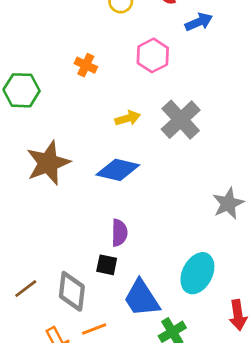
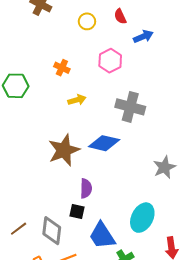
yellow arrow: (128, 118) -> (77, 100), moved
gray cross: (181, 120) -> (130, 107), turned -32
brown star: (48, 163) -> (64, 150), moved
blue diamond: (118, 170) -> (104, 143), moved

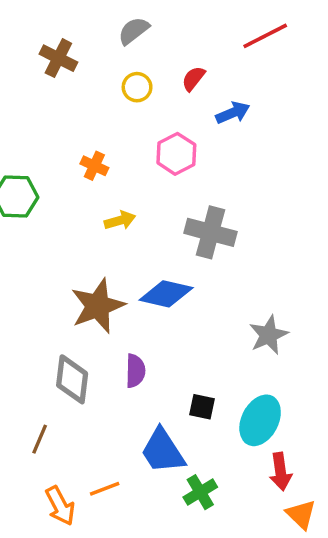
red semicircle: (120, 16) -> (193, 79), turned 63
black square: (77, 212) -> (202, 407), moved
cyan ellipse: (142, 218) -> (260, 420), moved
brown line: (19, 229) -> (40, 439), moved, turned -30
gray diamond: (52, 231) -> (72, 379), moved

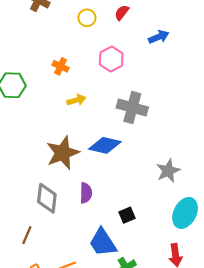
blue arrow: (233, 113) -> (159, 37), moved
black square: (202, 407) -> (127, 215), turned -35
cyan ellipse: (260, 420) -> (185, 213), moved

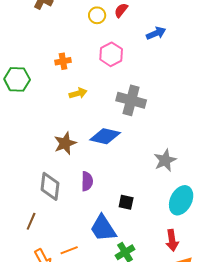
yellow circle: (87, 18) -> (97, 15), moved
orange cross: (61, 66) -> (63, 61), turned -35
brown star: (63, 153) -> (65, 143), size x0.7
black square: (127, 215) -> (126, 202), turned 35

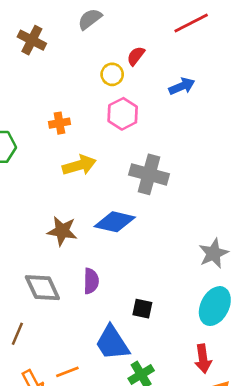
yellow circle: (97, 15) -> (112, 74), moved
yellow arrow: (78, 93) -> (79, 165), size x1.4
brown star: (65, 143) -> (62, 231), turned 30
gray star: (165, 160) -> (213, 253), moved
gray diamond: (50, 186) -> (42, 288), turned -32

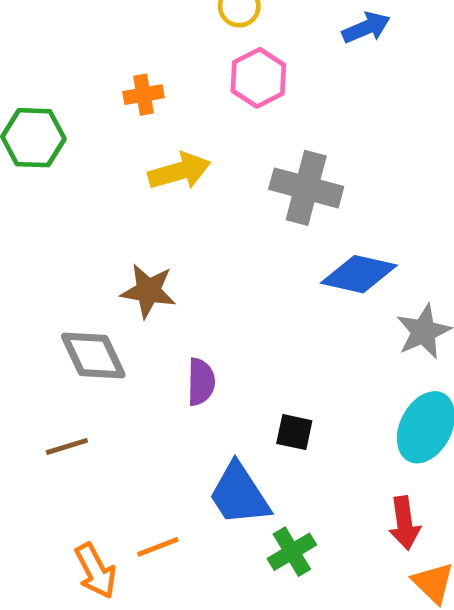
blue diamond: (115, 222) -> (359, 274), moved
gray diamond: (42, 288) -> (93, 355), moved
brown line: (17, 334) -> (67, 446), moved, turned 50

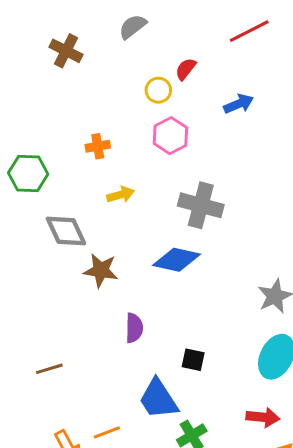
yellow arrow: (179, 171) -> (120, 195), size x0.7
blue diamond: (359, 274) -> (177, 260), moved
gray diamond: (93, 355) -> (66, 231), moved
red arrow: (404, 523) -> (263, 417), turned -76

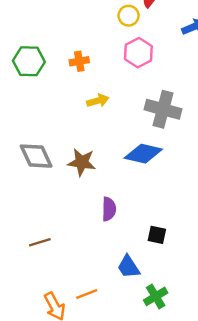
green hexagon: (28, 173) -> (29, 61), moved
gray diamond: (66, 231) -> (36, 156), moved
blue trapezoid: (158, 399) -> (129, 267), size x0.7

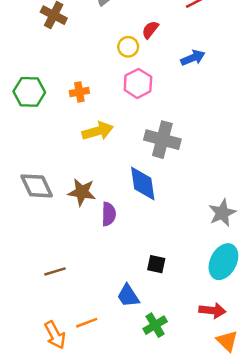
yellow arrow: (98, 101) -> (98, 131), size x1.4
blue diamond: (143, 154) -> (143, 184), turned 69
purple semicircle: (109, 209) -> (109, 214), moved
brown line: (40, 242) -> (55, 271), moved

